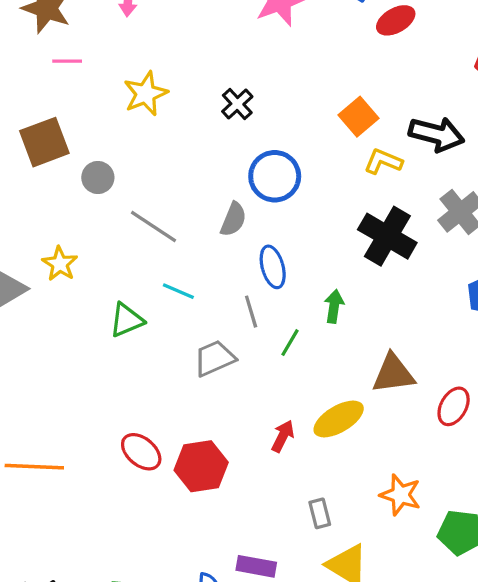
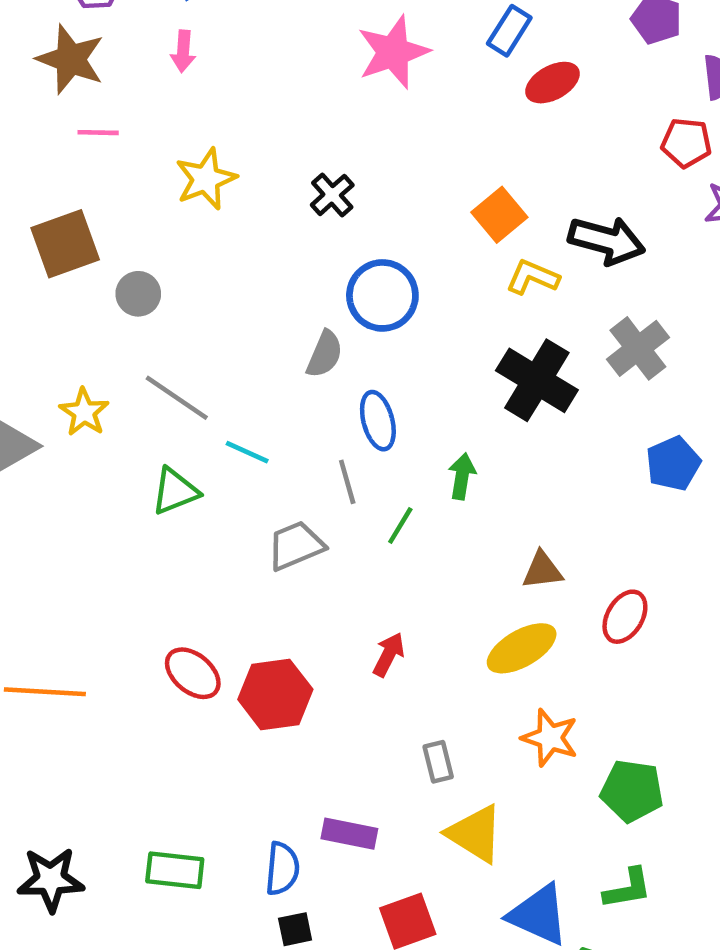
gray line: (154, 226) -> (177, 398), moved
brown triangle: (393, 374) -> (542, 570), size x0.7
yellow ellipse: (339, 419) -> (522, 648), moved

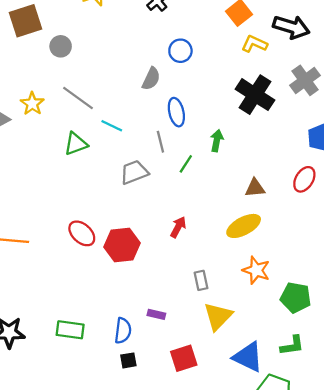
blue circle: (382, 295) -> (180, 51), size x0.7
red ellipse: (625, 617) -> (304, 179), moved
purple rectangle: (349, 834) -> (156, 314), size x0.7
yellow triangle: (475, 834) -> (218, 316), turned 40

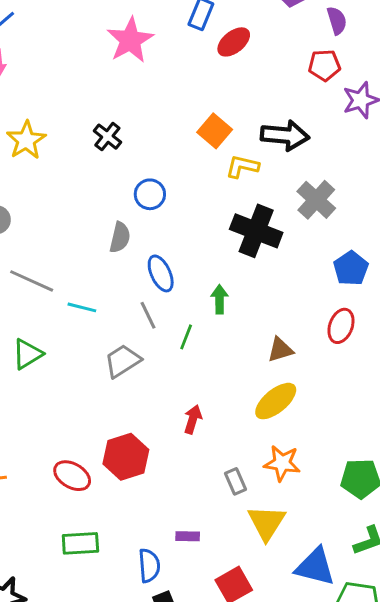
green triangle: (76, 144) -> (27, 354), moved
red ellipse: (82, 233) -> (72, 476), moved
orange star: (256, 270) -> (282, 463), moved
green rectangle: (70, 330) -> (80, 543), moved

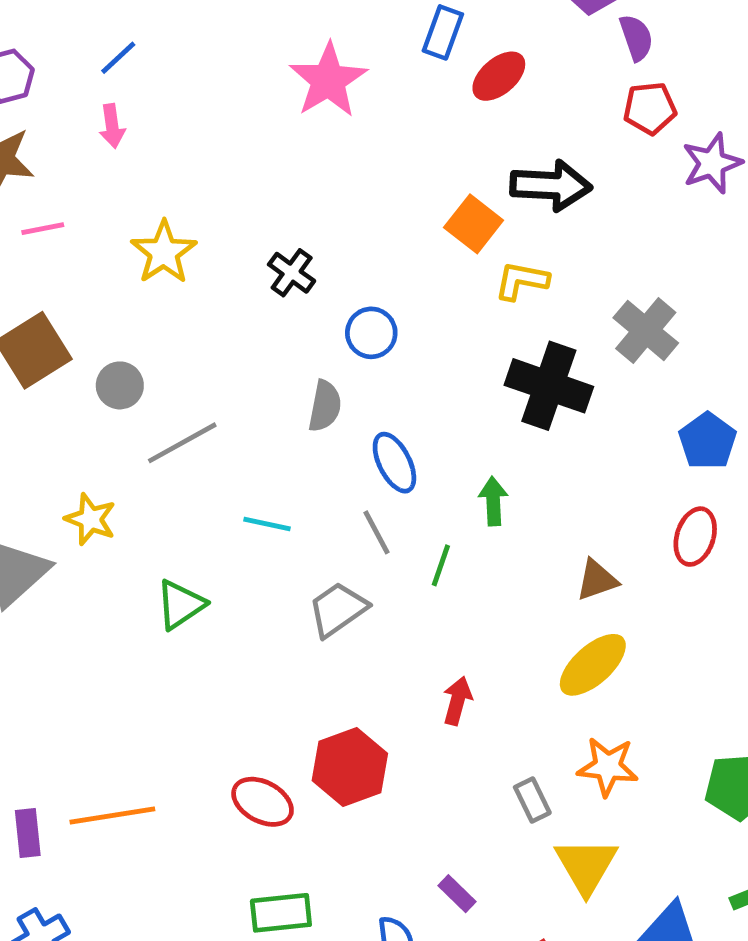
purple semicircle: (337, 21) -> (636, 38), moved
black arrow: (285, 135) -> (551, 185), moved
black cross: (107, 137) -> (292, 273), moved
gray line: (32, 281) -> (182, 443), moved, turned -51
purple rectangle: (188, 536) -> (457, 894), turned 45

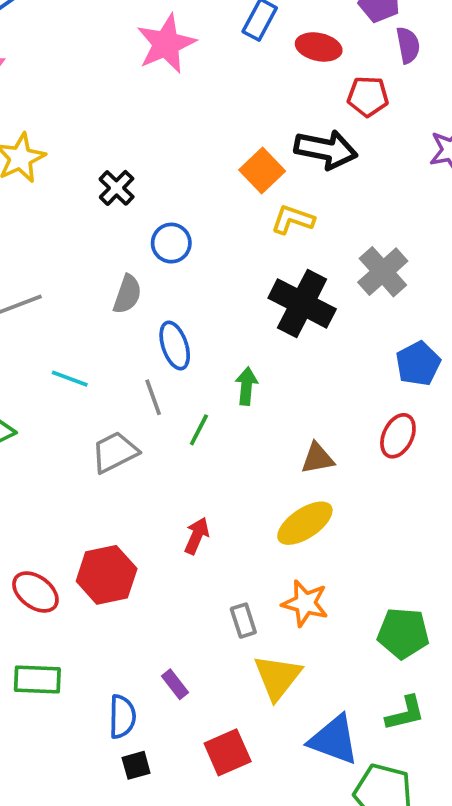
red ellipse: (499, 76) -> (319, 47), moved, turned 45
red pentagon: (650, 108) -> (368, 96), moved

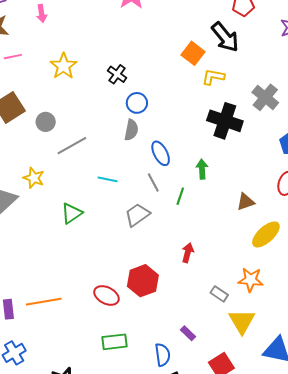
black arrow: (326, 149) -> (225, 37), turned 48
blue circle: (171, 243) -> (137, 103), moved
yellow ellipse: (305, 523) -> (266, 234), moved
gray rectangle: (243, 621) -> (219, 294), turned -30

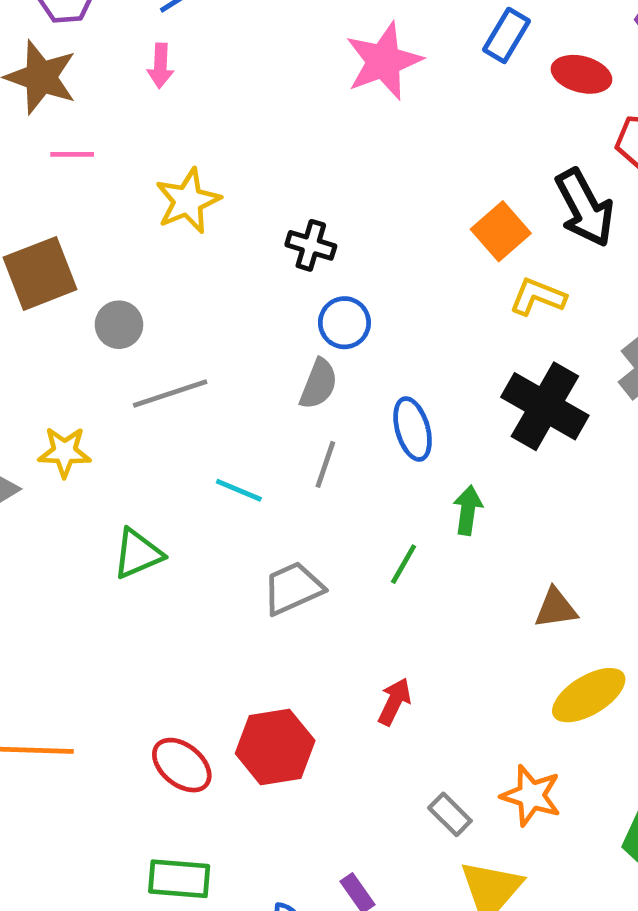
black cross: (117, 74) -> (311, 245), turned -30
blue ellipse: (161, 153) -> (413, 429), moved
yellow star: (34, 178) -> (64, 452), turned -30
gray line: (153, 183) -> (325, 464), moved, turned 36

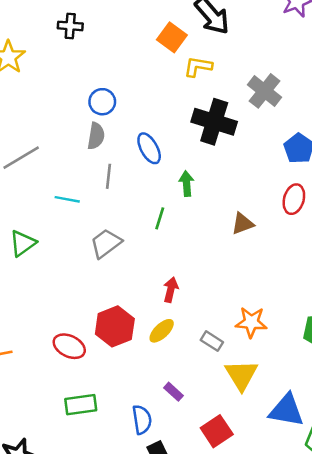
black cross: (311, 245) -> (70, 26), moved
yellow ellipse: (589, 695) -> (162, 331), moved, size x0.7

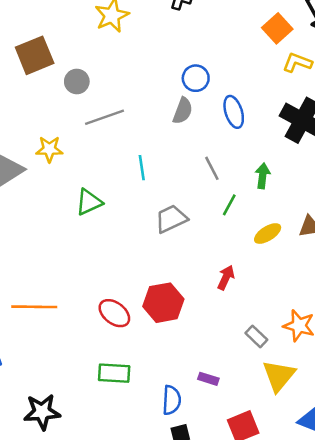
blue ellipse: (149, 148) -> (234, 112), moved
gray line: (109, 176) -> (212, 168), moved, turned -45
cyan line: (67, 199) -> (142, 168), turned 60
yellow ellipse: (162, 331) -> (268, 234), moved
purple rectangle: (174, 392) -> (208, 379), turned -36

